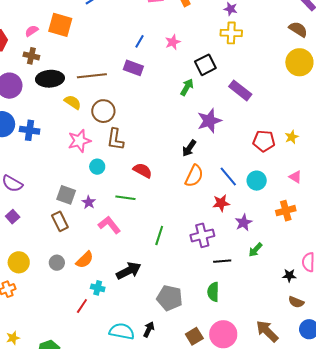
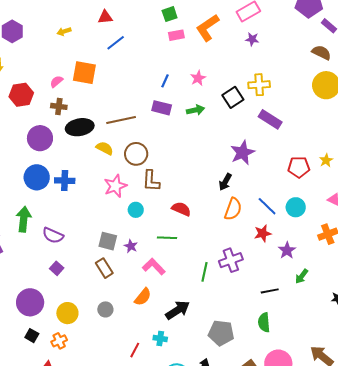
yellow cross: (231, 33) -> (259, 85), moved
green arrow: (187, 87) -> (195, 110), moved, turned 54
purple cross: (202, 235) -> (231, 260), moved
orange semicircle: (85, 260) -> (143, 297), moved
cyan cross: (98, 288) -> (160, 338), moved

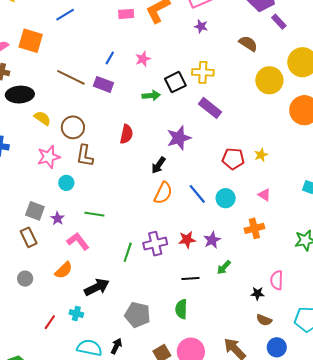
brown semicircle: (321, 53) -> (248, 43), moved
green arrow: (195, 110) -> (151, 96), moved
brown line: (121, 120) -> (71, 77), moved, turned 32
red semicircle: (181, 209) -> (126, 134), moved, turned 72
red star: (263, 233) -> (187, 240), moved

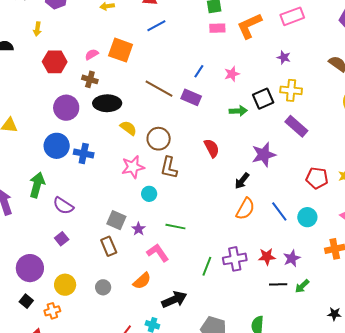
purple star: (201, 26) -> (284, 57), moved
red semicircle: (126, 134) -> (212, 148), turned -42
black line: (190, 278) -> (278, 284), moved

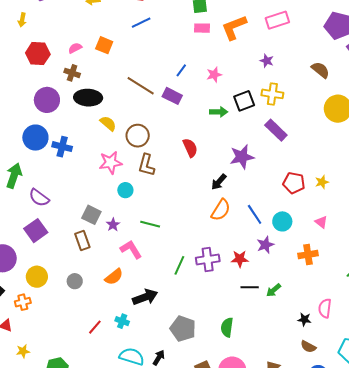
orange square: (121, 50) -> (104, 45), size x0.7
purple square: (62, 239) -> (36, 231), size x1.6
purple star: (292, 258) -> (265, 245), moved

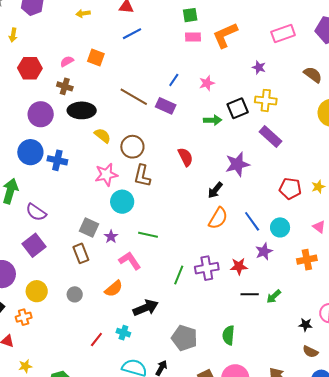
pink rectangle: (277, 20) -> (283, 34), moved
cyan circle: (125, 190) -> (122, 202), size x1.5

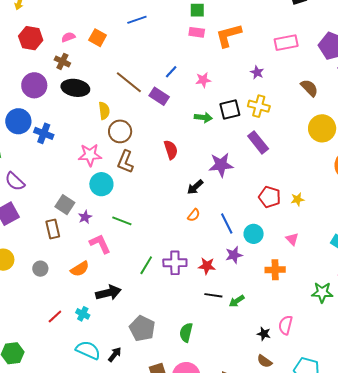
yellow semicircle: (103, 136) -> (104, 111), moved, turned 36
orange semicircle: (218, 218) -> (194, 215), size x0.6

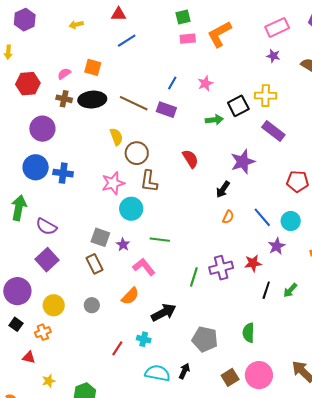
purple star: (257, 72) -> (273, 56), moved
black ellipse: (75, 88) -> (92, 100), moved
black line: (213, 295) -> (266, 290), turned -66

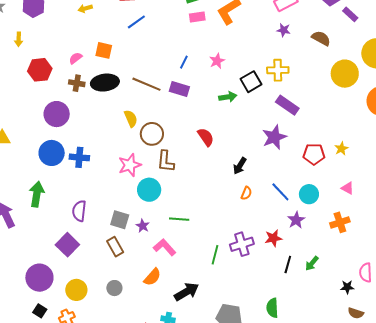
purple star: (243, 162) -> (274, 137), moved
purple semicircle: (46, 227) -> (79, 211), moved, turned 70

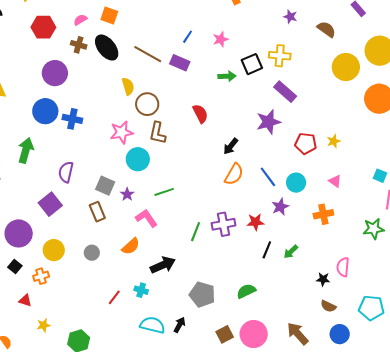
black ellipse: (105, 83) -> (107, 48), turned 52
orange semicircle: (246, 193) -> (234, 174), size x1.6
green line: (179, 219) -> (164, 192), turned -30
green semicircle: (272, 308) -> (246, 291), turned 60

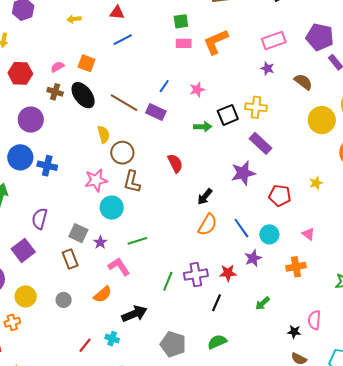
yellow star: (334, 141) -> (316, 183), moved
black line: (267, 250) -> (217, 303), moved

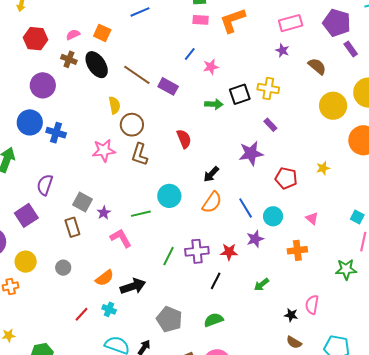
blue line: (164, 86) -> (190, 54), moved
purple rectangle: (260, 143) -> (270, 125), size x0.6
cyan circle: (112, 208) -> (169, 196), moved
orange semicircle: (103, 294) -> (105, 278), moved

